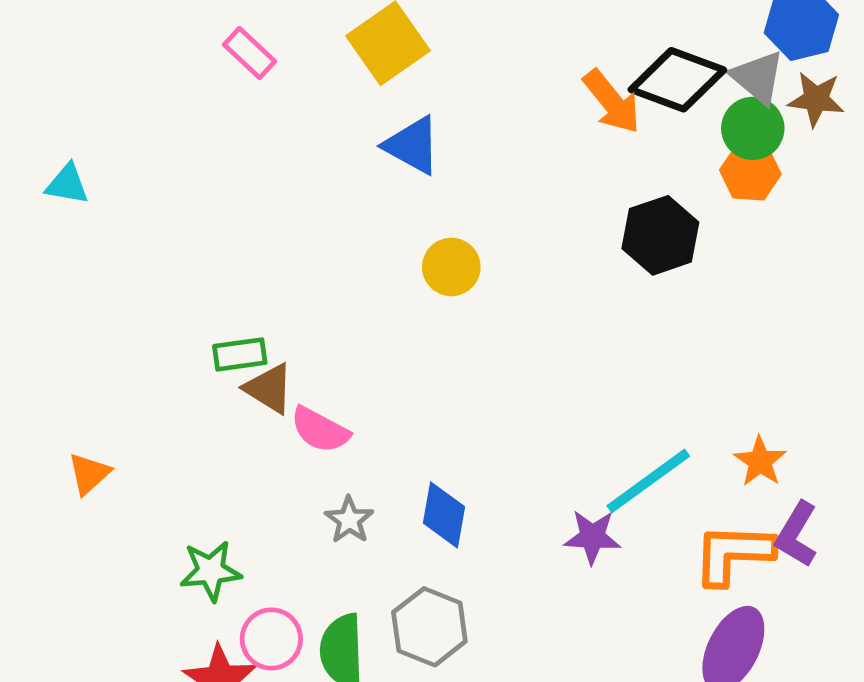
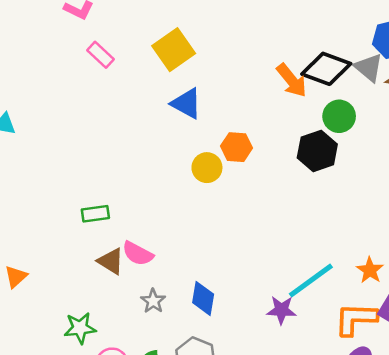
green circle: (753, 128) -> (339, 116), moved
orange hexagon: (750, 172) -> (236, 147), moved
brown triangle: (269, 389) -> (111, 261), moved

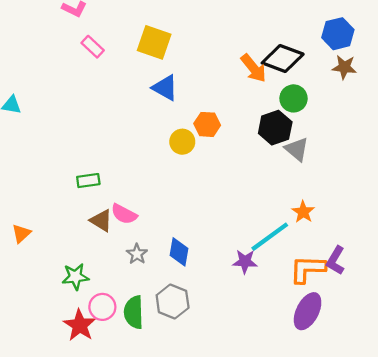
yellow square: (174, 50) -> (154, 42), turned -36
gray triangle: (369, 68) -> (297, 149), moved
orange star: (370, 270) -> (303, 212), moved

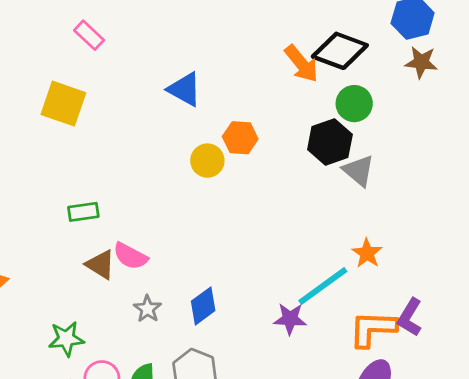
yellow square: (154, 42) -> (63, 104), moved
blue diamond: (179, 252) -> (203, 306), turned 44

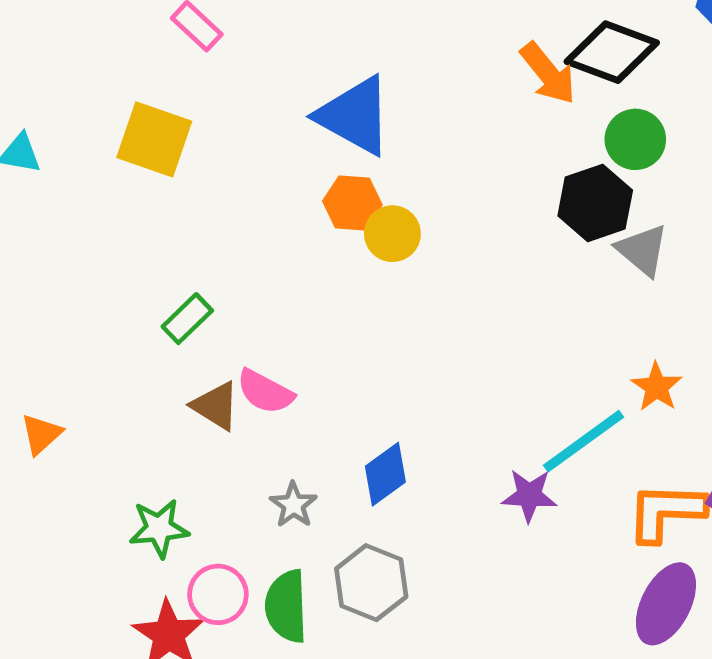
blue triangle: (185, 89) -> (355, 116), size x1.4
orange hexagon: (240, 138) -> (352, 203), moved
green rectangle: (83, 212) -> (187, 319), turned -36
gray star: (147, 309) -> (293, 505), moved

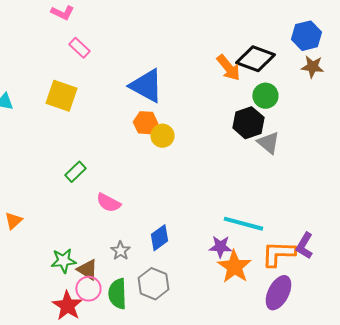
orange star: (657, 387) -> (234, 267), moved, size x1.6
brown triangle: (216, 406) -> (87, 270), moved
cyan line: (583, 441) -> (243, 224), turned 51

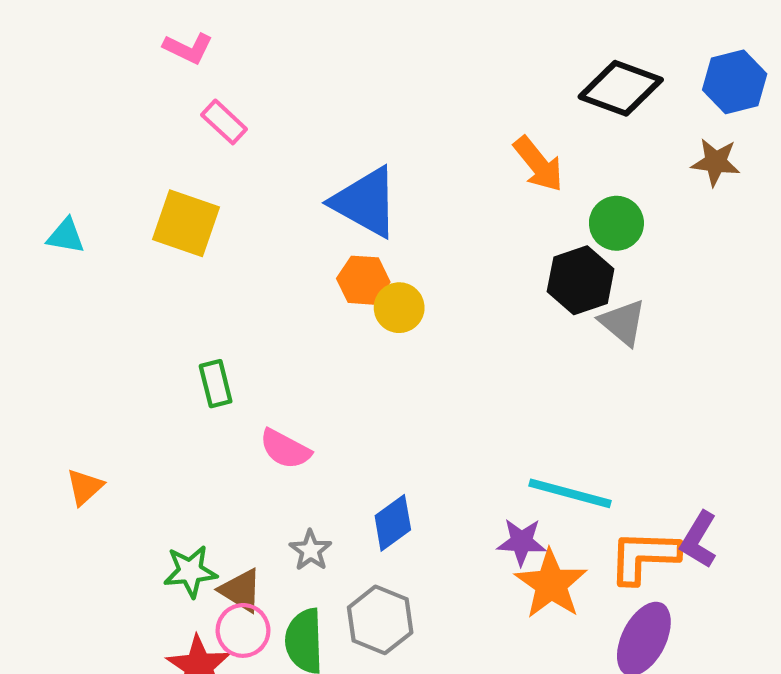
blue hexagon: (306, 36) -> (735, 82), moved
black diamond: (255, 59) -> (621, 88), moved
green rectangle: (75, 172) -> (216, 384), turned -60

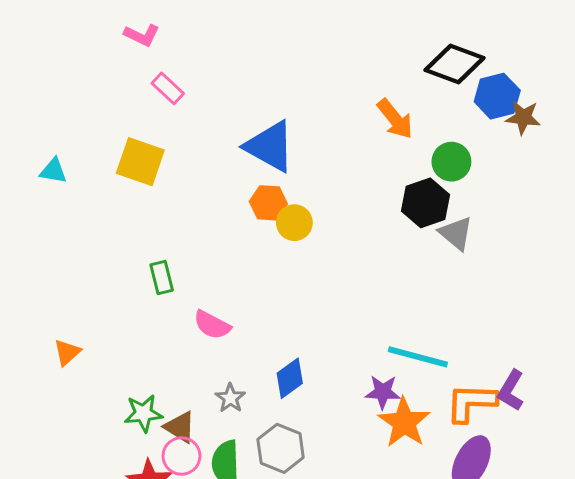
blue hexagon: (735, 82) -> (497, 96), moved

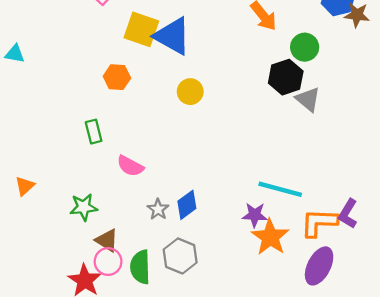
yellow square: (140, 162) -> (141, 29), moved
orange hexagon: (268, 203) -> (117, 77), moved
gray star: (230, 398) -> (158, 209), moved
green star: (143, 413) -> (84, 207), moved

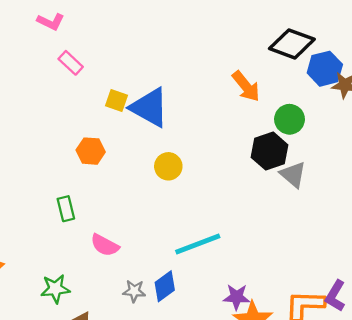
yellow square: (141, 29) -> (117, 100), size x0.6
cyan line: (280, 189) -> (198, 244), moved, turned -36
gray star: (158, 209) -> (134, 291), turned -30

